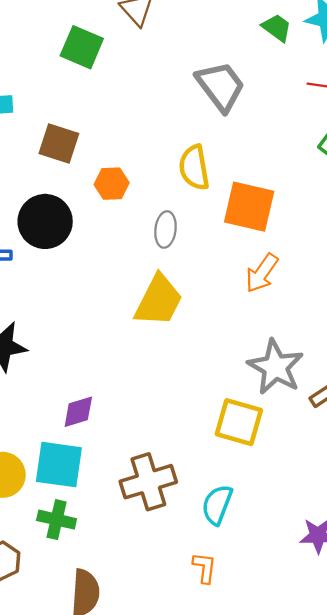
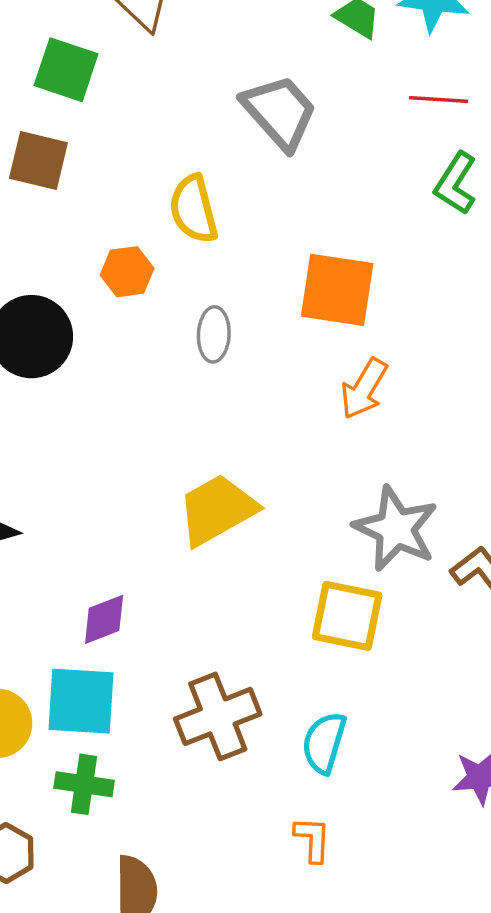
brown square: (59, 144) -> (38, 161), moved
yellow semicircle: (194, 168) -> (193, 209), moved
yellow trapezoid: (159, 301) -> (217, 510), moved, turned -142

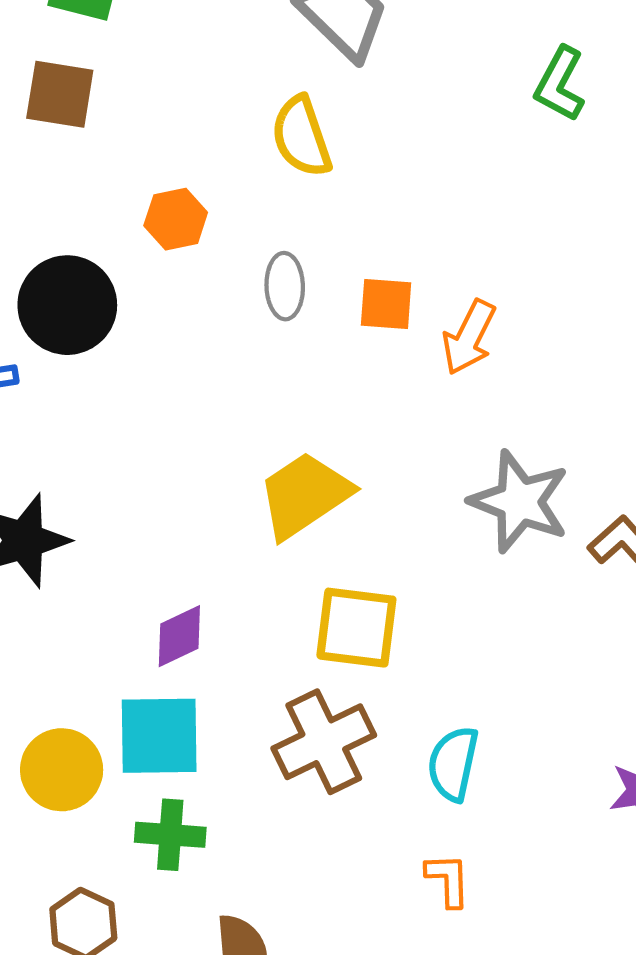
yellow semicircle: (193, 209) -> (301, 137), moved
orange square: (337, 290) -> (386, 304), moved, size x0.6
yellow square: (347, 616) -> (356, 628), moved

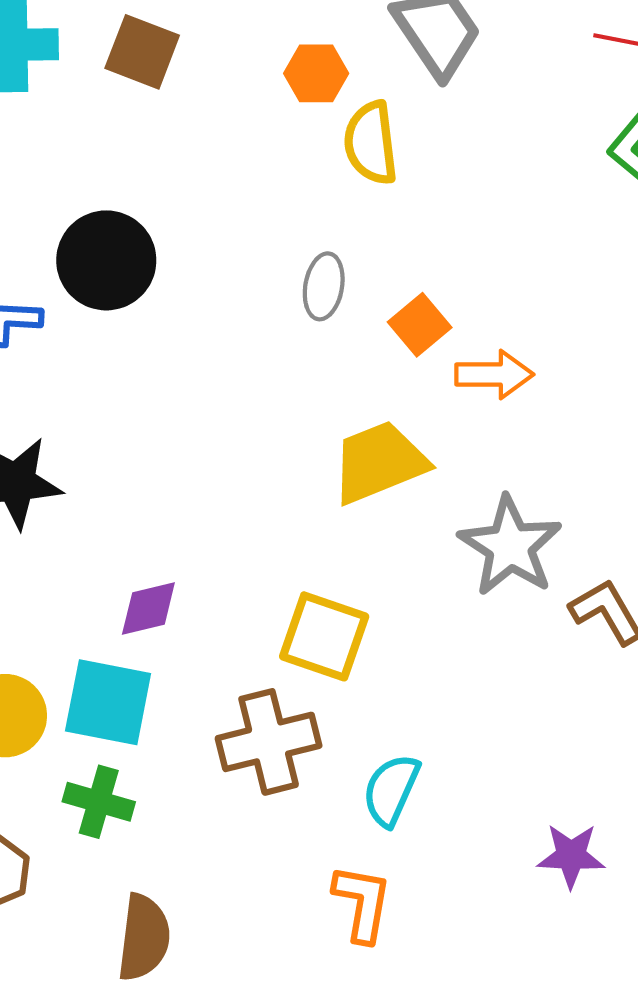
orange hexagon: (176, 219) -> (316, 73), moved
orange square: (386, 304) -> (420, 325), turned 34
orange arrow: (469, 337) -> (494, 374), turned -128
yellow trapezoid: (304, 495) -> (379, 462), moved
orange L-shape: (448, 880) -> (362, 903), size x1.4

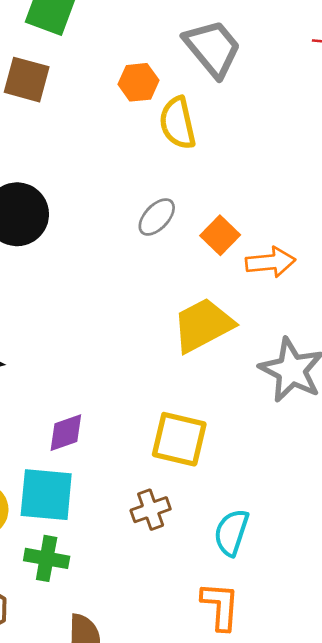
gray ellipse: (324, 286) -> (157, 217), turned 39
brown cross: (269, 742) -> (151, 510), size x0.6

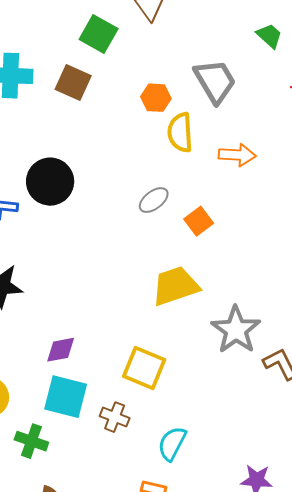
orange arrow: (270, 262) -> (237, 155), moved
cyan square: (46, 495) -> (66, 397), moved
brown cross: (151, 510) -> (115, 417), turned 32

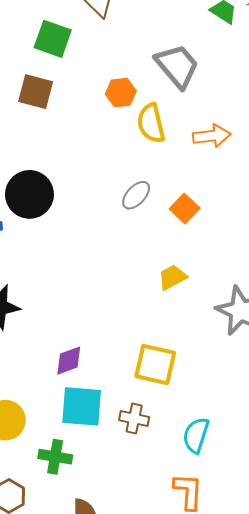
yellow trapezoid: (175, 286) -> (172, 277), size x0.6

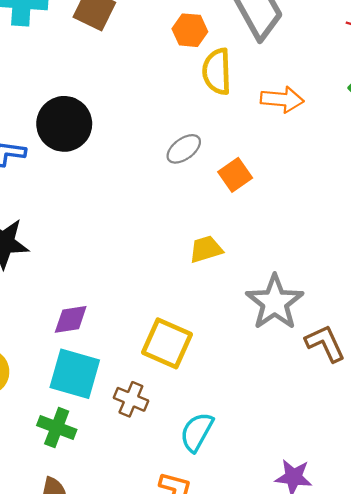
green cross: (55, 457) -> (57, 428), moved

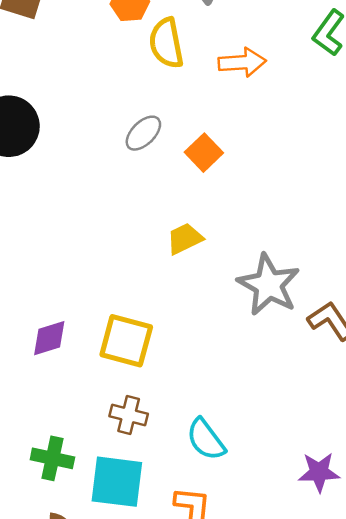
yellow square: (167, 343) -> (126, 341), moved
cyan square: (75, 374) -> (117, 482), moved
cyan semicircle: (197, 432) -> (206, 439), turned -57

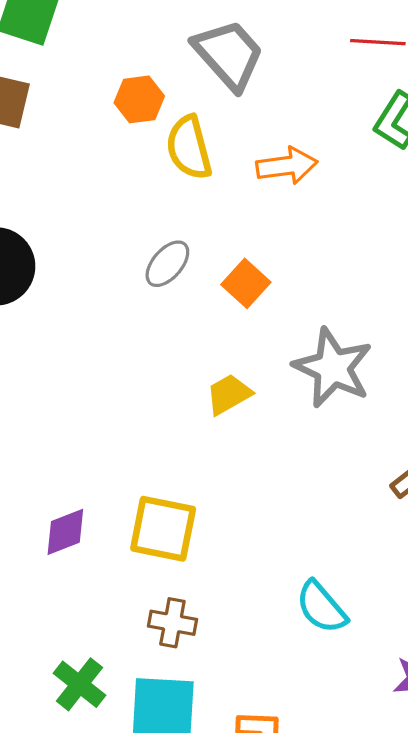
gray star: (269, 285) -> (333, 368), moved
cyan semicircle: (206, 439) -> (321, 607), moved
green cross: (52, 458) -> (79, 684), turned 30

